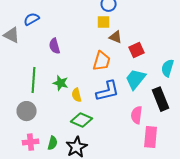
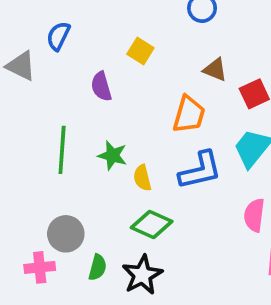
blue semicircle: (32, 19) -> (58, 36), turned -35
yellow square: (104, 22) -> (140, 51), moved, turned 32
gray circle: (27, 111) -> (66, 234), moved
pink cross: (31, 142) -> (40, 267), moved

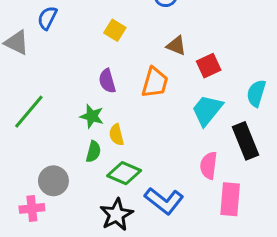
purple semicircle: (101, 86) -> (107, 81), moved
green line: (62, 150) -> (29, 112), moved, turned 36
blue L-shape: (200, 170) -> (164, 201), moved, turned 51
green semicircle: (98, 267) -> (93, 152), moved

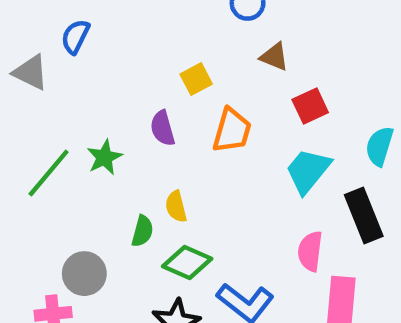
yellow square: (115, 30) -> (196, 79), moved, turned 30
brown triangle: (176, 46) -> (274, 57), moved
green star: (92, 116) -> (104, 157), moved, turned 30

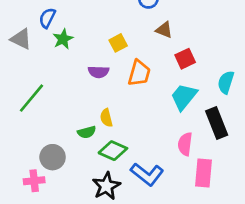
purple semicircle: (163, 128) -> (98, 72), turned -72
green star: (104, 157) -> (63, 39), moved
green semicircle: (142, 231) -> (87, 132), turned 60

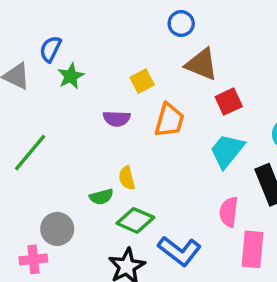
brown triangle: (164, 30) -> (202, 64), size x1.5

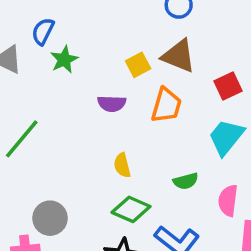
brown triangle: (202, 64) -> (179, 56), moved
green semicircle: (101, 197) -> (186, 181), moved

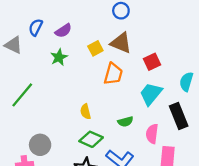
green star: (64, 60) -> (59, 57), moved
purple semicircle: (112, 104) -> (63, 31), moved, turned -35

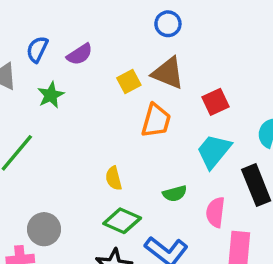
green star: (59, 57) -> (51, 95), moved

